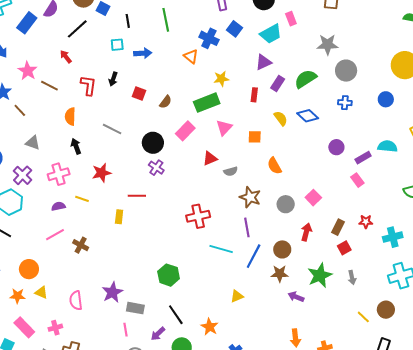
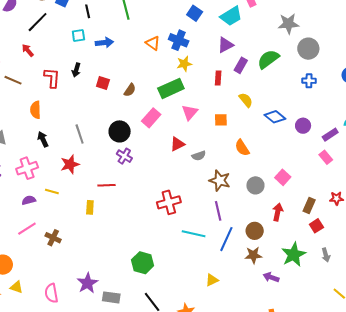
blue cross: (209, 38) -> (179, 40), moved
blue diamond: (308, 116) -> (275, 117), moved
gray line: (112, 129) -> (80, 134), moved, turned 48

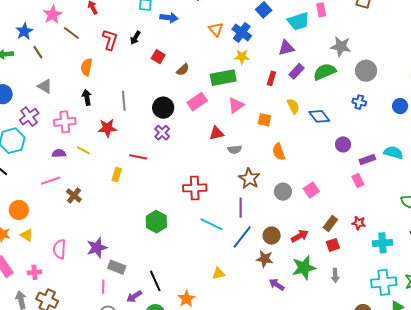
gray star: (288, 24) -> (341, 46), moved
blue diamond: (275, 117) -> (319, 116), moved
red arrow: (278, 212) -> (300, 236), moved, turned 36
green hexagon: (143, 263) -> (156, 222), moved

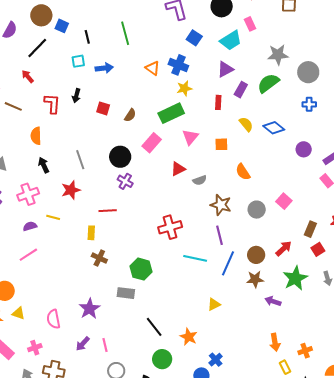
brown cross: (74, 196) -> (99, 258), moved
gray rectangle: (117, 267) -> (126, 293), moved
purple arrow: (134, 296) -> (83, 344), moved

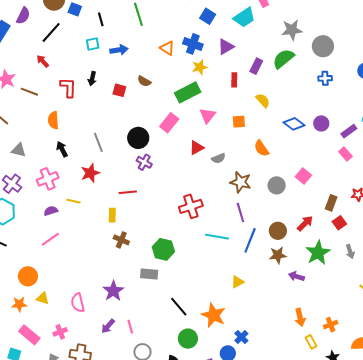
purple triangle: (225, 69) -> (226, 47), moved
brown semicircle: (130, 115) -> (144, 81), moved, turned 88
blue diamond: (274, 128) -> (294, 124), moved
orange star: (189, 337) -> (214, 315), size x1.4

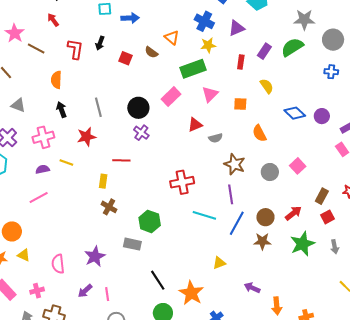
orange triangle: (167, 48) -> (172, 38), moved
purple arrow: (296, 276) -> (252, 288), moved

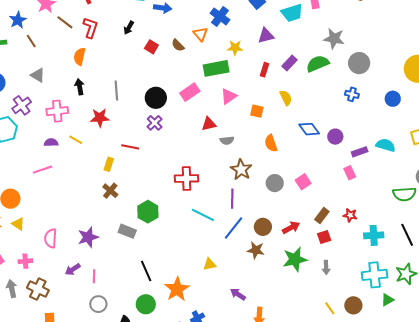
blue cross: (204, 21) -> (220, 16), moved
red L-shape: (75, 49) -> (90, 28), moved

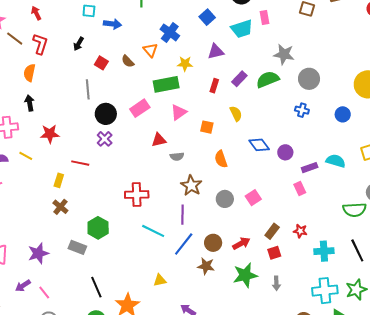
gray line: (116, 91) -> (88, 89), moved
pink line: (94, 276) -> (44, 292), turned -40

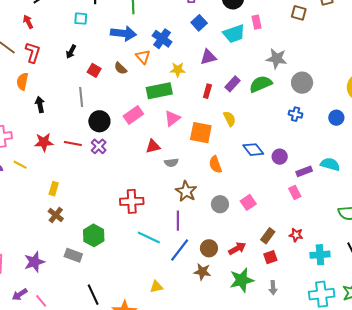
blue arrow: (112, 24) -> (123, 33), moved, size x1.4
black arrow: (30, 103) -> (40, 105), moved
orange square: (207, 127) -> (201, 133), size x1.6
red line: (80, 163) -> (73, 143), moved

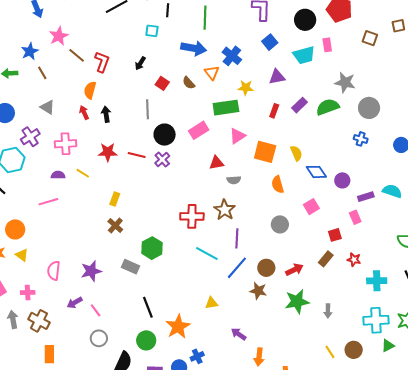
red arrow: (28, 22) -> (84, 113), moved
yellow semicircle: (230, 119) -> (296, 153), moved
brown star: (186, 191) -> (225, 210), moved
pink square: (248, 202) -> (311, 207), moved
red square: (270, 257) -> (335, 235), moved

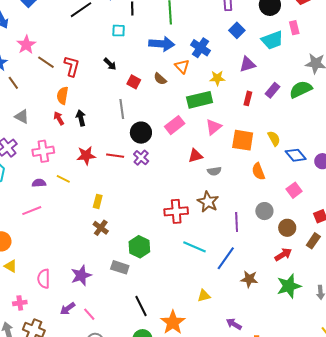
black arrow: (140, 63) -> (110, 64), turned -72
purple line: (237, 238) -> (237, 222), moved
brown circle: (266, 268) -> (287, 228), moved

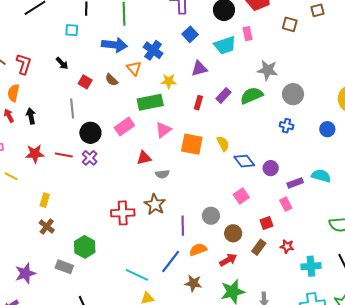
orange semicircle: (258, 171) -> (198, 250), moved, turned 90
cyan line: (195, 247) -> (137, 275), moved

